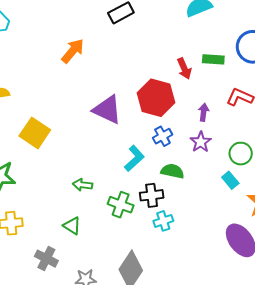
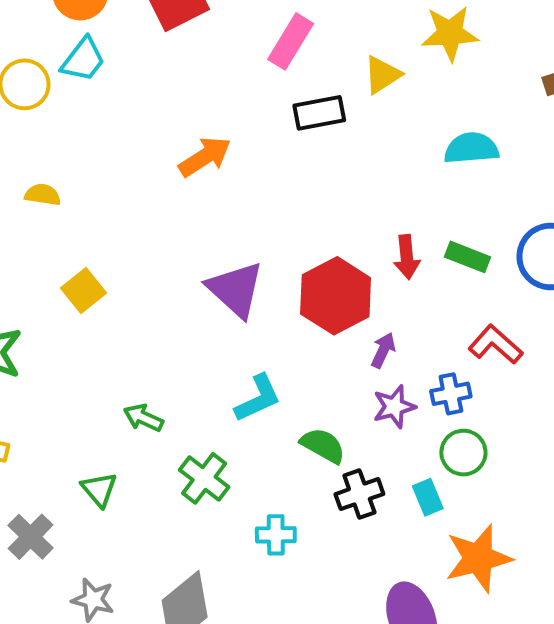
purple arrow: (204, 112) -> (383, 350), moved
yellow square: (35, 133) -> (83, 290), size x0.7
blue cross: (162, 136) -> (451, 394), moved
black cross: (152, 195) -> (359, 494), moved, turned -30

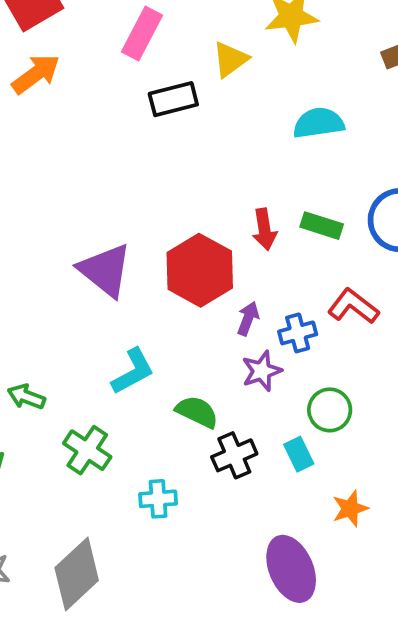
orange arrow: (205, 157) -> (36, 74), moved
blue cross: (451, 394) -> (298, 333), moved
orange star: (478, 558) -> (350, 509), size x0.6

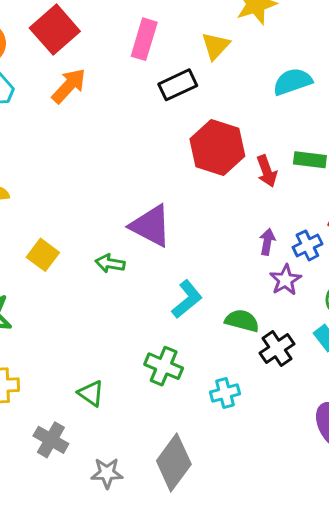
red hexagon: (200, 270) -> (217, 148), moved
green arrow: (26, 397) -> (110, 263), moved

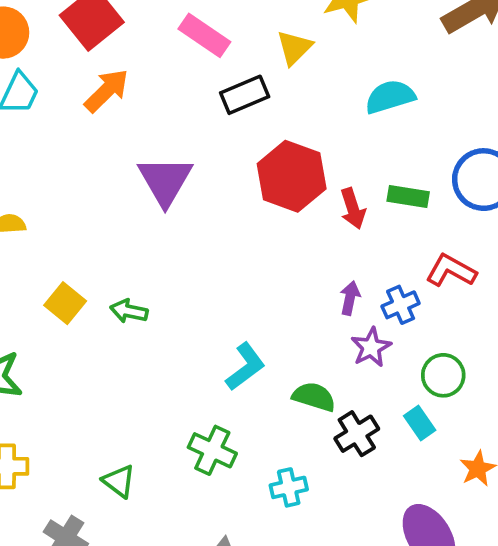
pink rectangle: (144, 39) -> (204, 35), turned -75
purple triangle: (151, 226) -> (165, 181), moved, turned 30
green arrow: (110, 263) -> (129, 311), moved

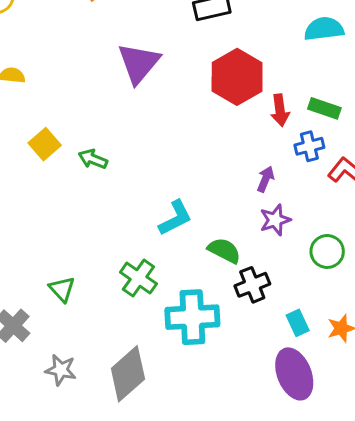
blue cross: (401, 305) -> (309, 146), moved
cyan rectangle: (420, 423) -> (298, 323), moved
cyan cross: (289, 487) -> (192, 317), size x1.8

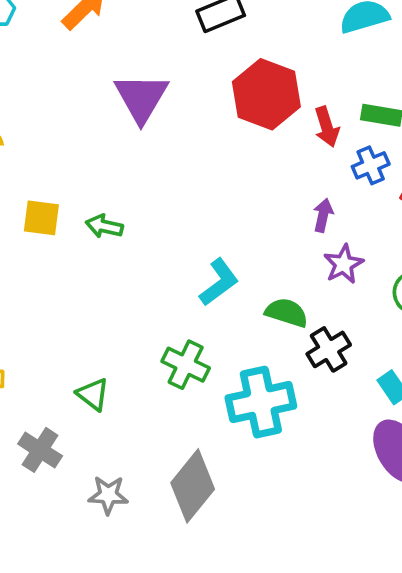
yellow square: (45, 144) -> (41, 218), turned -32

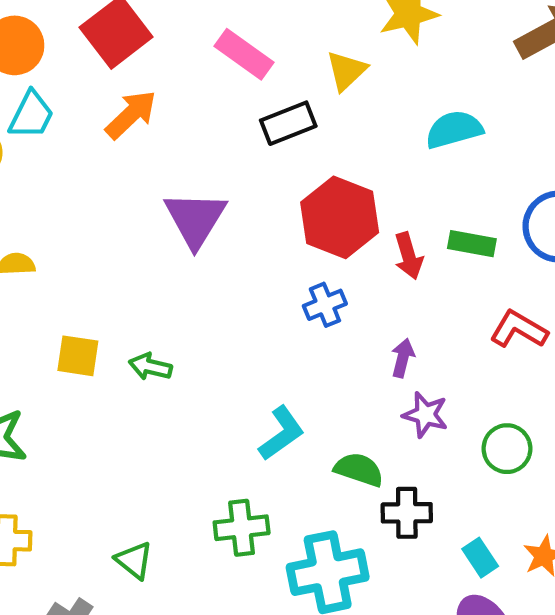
blue cross: (371, 165) -> (325, 305), moved
purple star: (343, 264) -> (425, 415), turned -30
black cross: (329, 349) -> (407, 513), turned 30
green cross: (186, 365) -> (242, 528), turned -33

